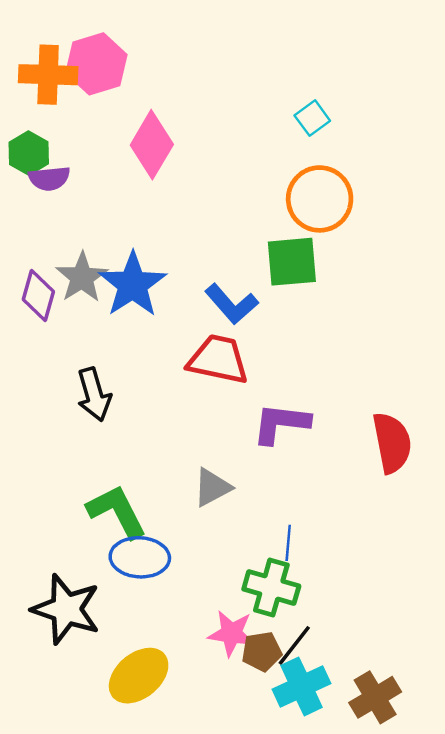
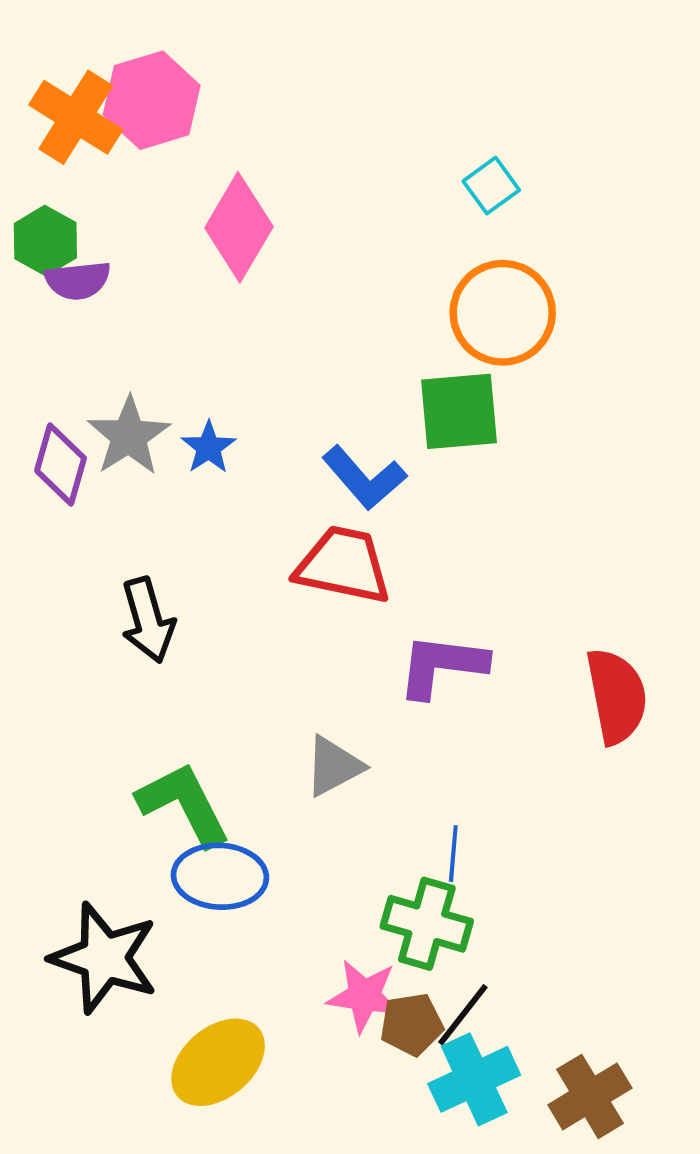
orange cross: (48, 75) -> (76, 117), turned 30
blue star: (133, 285) -> (209, 447), size x0.5

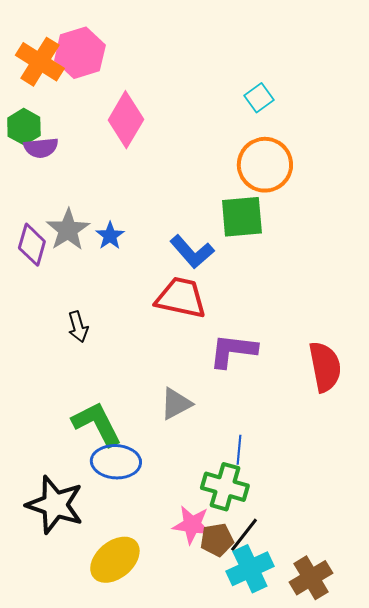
black arrow: (148, 620) -> (78, 327), size x0.7

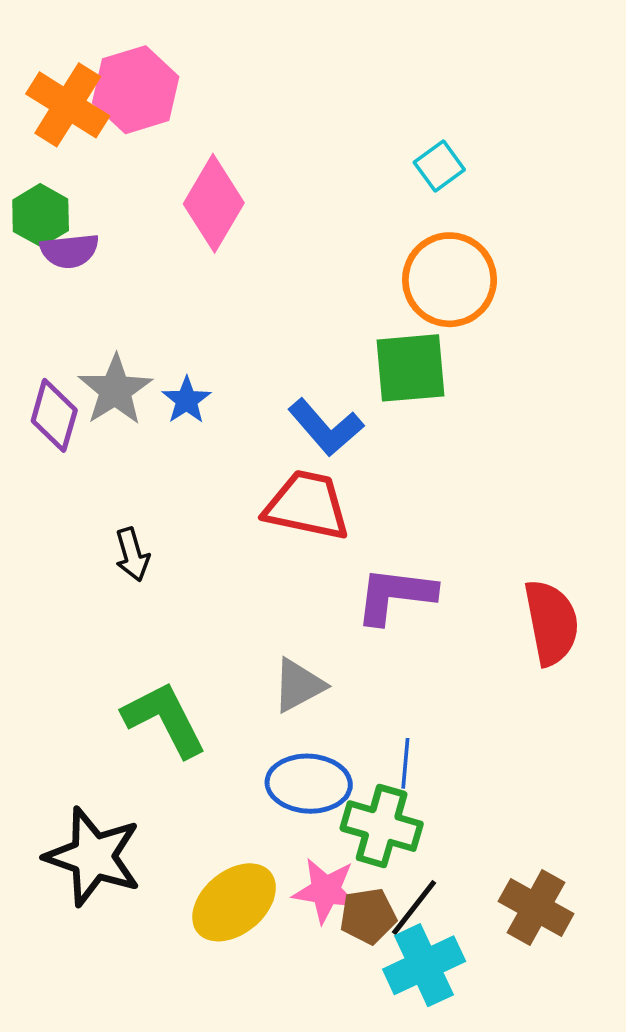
blue ellipse: (116, 462) -> (309, 784), moved
yellow ellipse: (115, 560) -> (234, 902), moved
brown cross: (311, 578) -> (536, 908), moved, turned -30

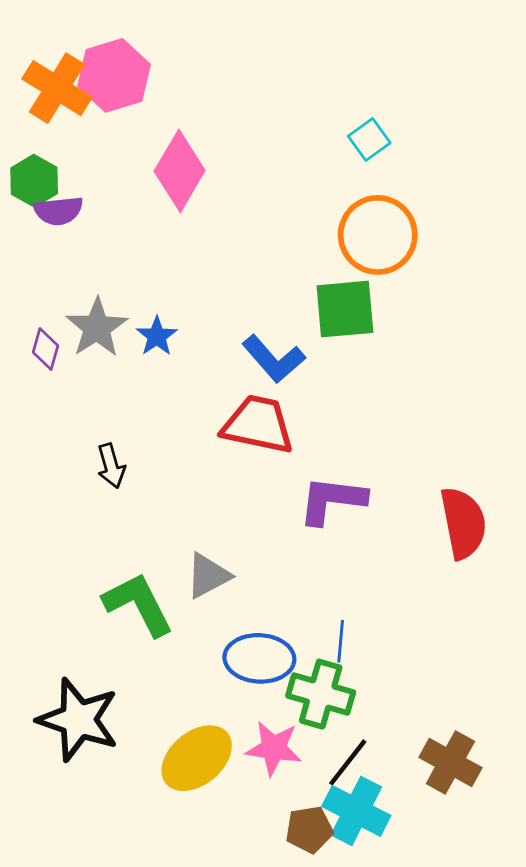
purple diamond: (54, 415) -> (46, 349), size x0.7
gray triangle: (299, 685) -> (208, 576), moved
brown pentagon: (368, 916) -> (309, 829), moved
cyan cross: (424, 965) -> (356, 811), turned -38

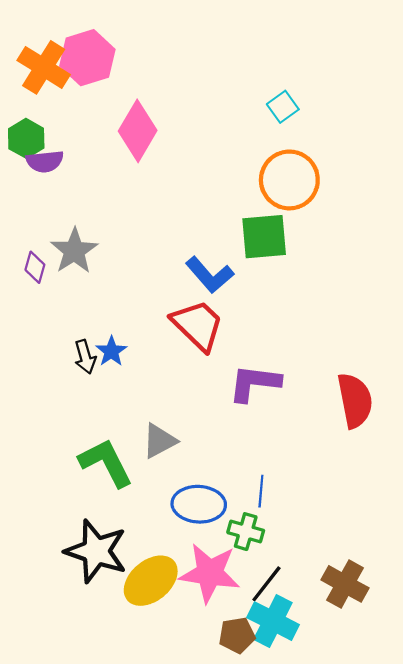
blue star: (157, 336) -> (111, 351), moved
red trapezoid: (258, 425) -> (198, 325), turned 32
green cross: (321, 694) -> (246, 532), size x0.7
black star: (78, 720) -> (96, 551), moved
pink star: (274, 748) -> (210, 573), size x1.4

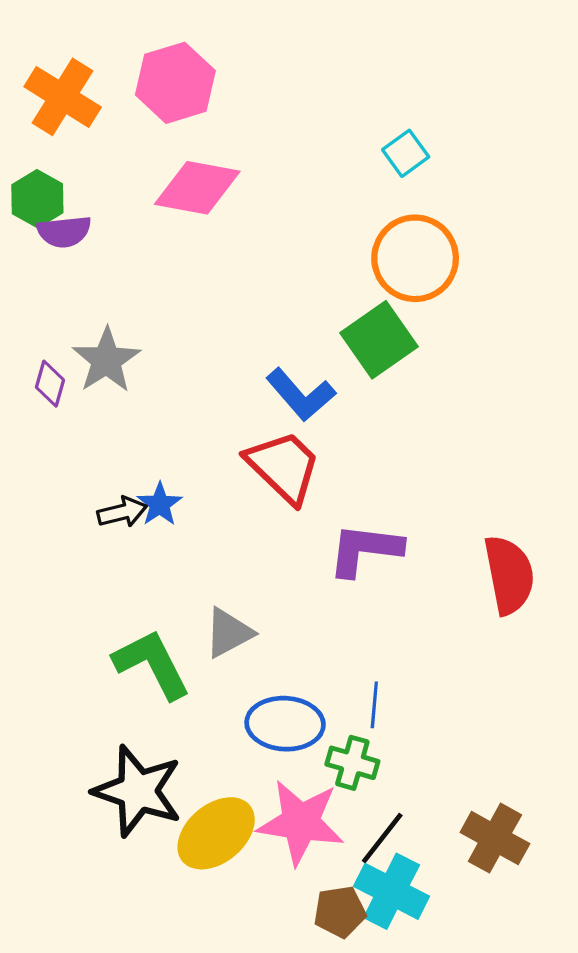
pink hexagon: (87, 58) -> (175, 83), moved
pink diamond: (138, 131) -> (197, 188), turned 70
green square: (264, 237) -> (379, 340), turned -30
black arrow: (85, 357) -> (122, 512), turned -88

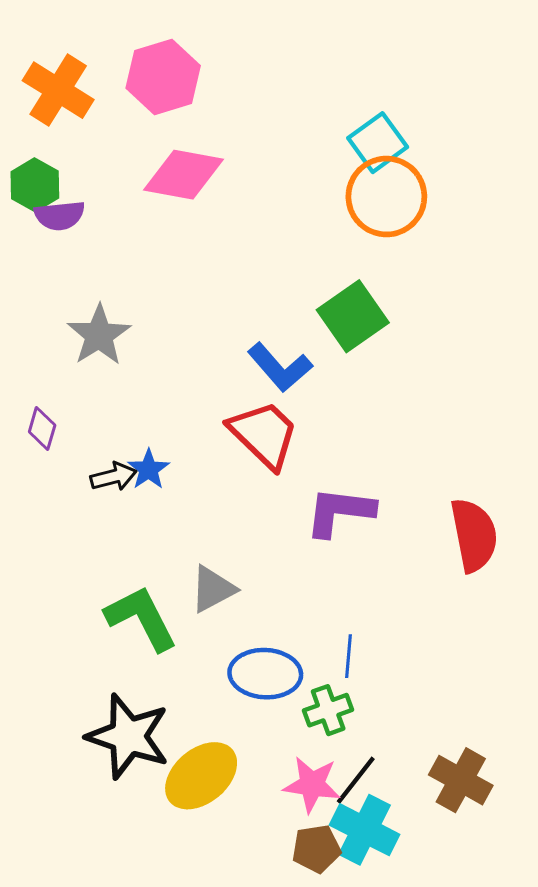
cyan square: (406, 153) -> (378, 143), size x1.4
orange circle: (415, 258) -> (386, 197), moved
purple diamond: (50, 384) -> (42, 429), moved
green cross: (352, 763) -> (328, 710), turned -36
pink star: (301, 822) -> (312, 785), moved, size x0.7

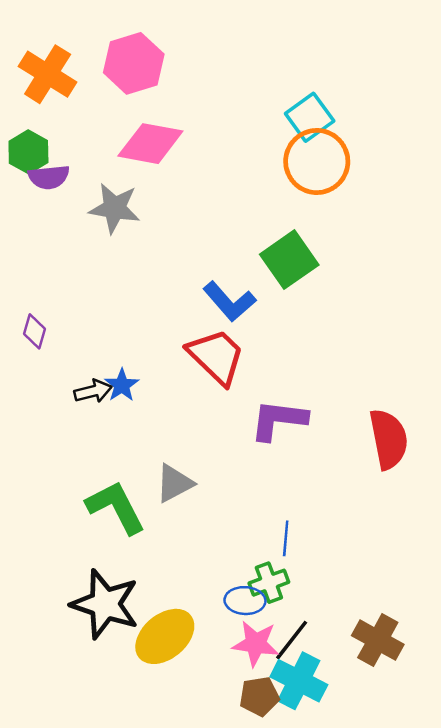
gray star: (99, 335) -> (115, 208), moved, turned -30
purple diamond: (42, 429) -> (34, 331), moved
blue ellipse: (265, 674) -> (245, 601), moved, size x0.7

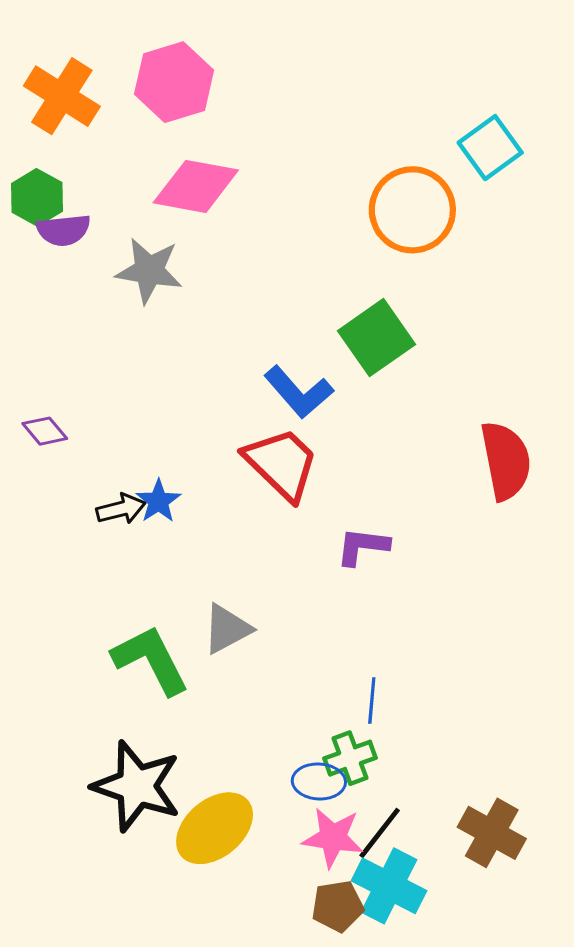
cyan square: (310, 117) -> (490, 148), moved
purple diamond: (34, 331) -> (45, 431), turned -56
purple L-shape: (278, 420) -> (362, 546), size x0.7
red semicircle: (389, 439) -> (506, 461), moved

